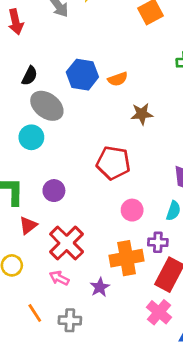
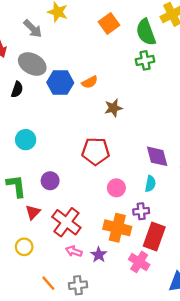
gray ellipse: (47, 106) -> (32, 64), moved
orange cross: (127, 258) -> (117, 228), turned 32
pink arrow: (59, 278) -> (74, 251), moved
pink cross: (159, 312) -> (139, 262), moved

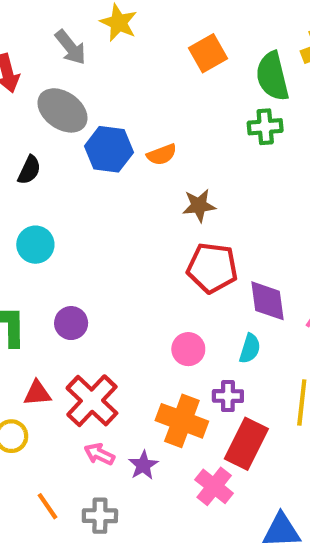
black semicircle: (17, 89) -> (29, 170), moved
red pentagon: (96, 151) -> (212, 268), moved
red triangle: (33, 212) -> (37, 393), moved, turned 35

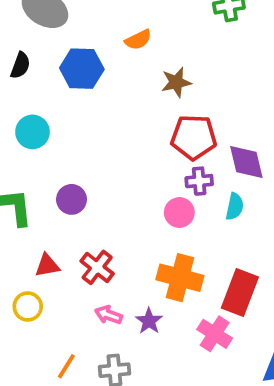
blue hexagon: (109, 149) -> (82, 69), moved
purple cross: (228, 396) -> (199, 181), moved
red cross: (92, 401) -> (97, 267), size x0.7
orange line: (47, 506) -> (66, 366), turned 72

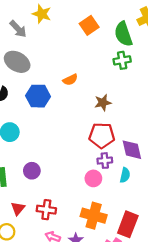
brown star: (176, 82) -> (103, 103), moved
red triangle: (47, 265) -> (18, 208), turned -40
red cross: (97, 267) -> (46, 210), turned -30

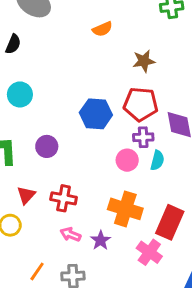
blue hexagon: (38, 96) -> (96, 114), moved
cyan semicircle: (125, 175) -> (157, 160), moved

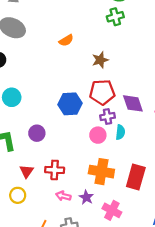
pink cross: (149, 252) -> (112, 210), moved

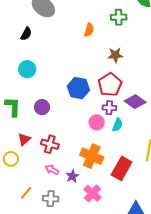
green cross: (115, 17) -> (119, 17), moved
orange semicircle: (66, 40) -> (89, 30), turned -56
red pentagon: (102, 92) -> (110, 85), turned 30
purple diamond: (133, 103) -> (135, 102), turned -50

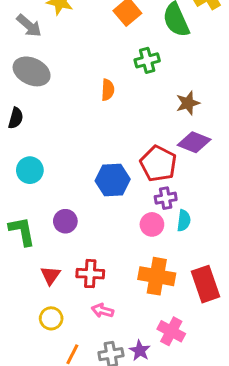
brown star: (115, 55) -> (188, 103), moved
purple diamond: (135, 102) -> (194, 142), moved
yellow circle: (11, 159) -> (51, 318), moved
red rectangle: (122, 168) -> (205, 284), turned -35
purple star: (72, 176) -> (140, 351), moved

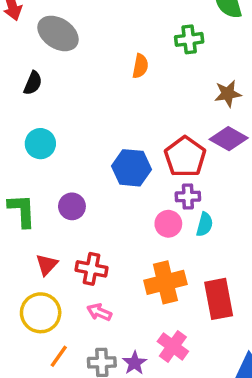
orange cross: (157, 276) -> (165, 282), turned -32
yellow circle: (51, 318) -> (41, 313), size x1.5

